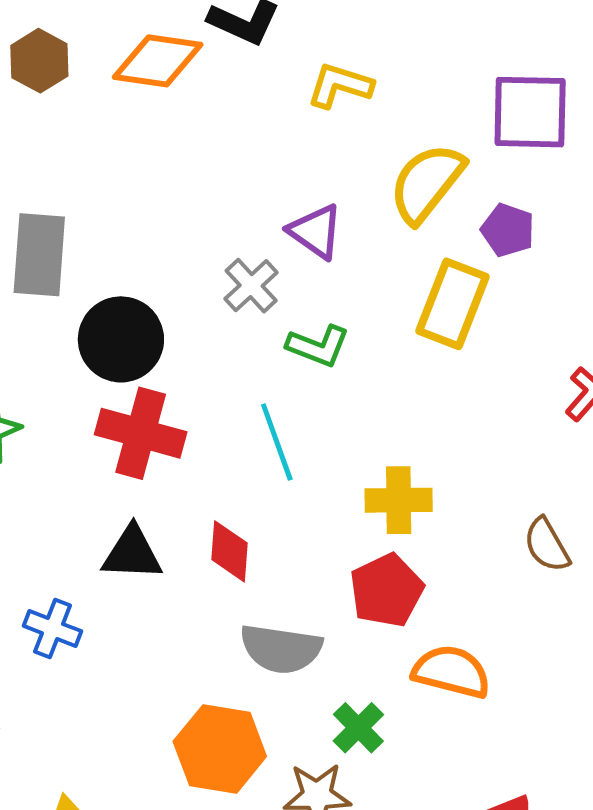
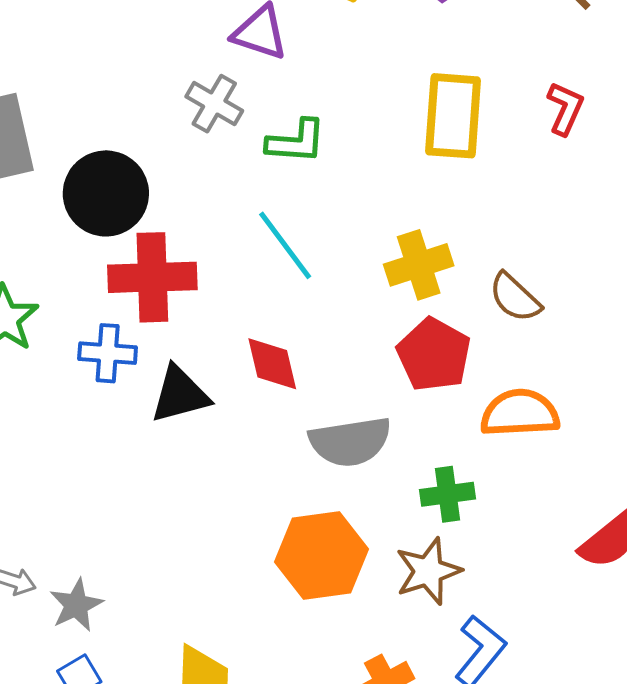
yellow rectangle: (453, 304) -> (453, 116), moved
brown semicircle: (547, 545) -> (515, 297), moved
blue cross: (52, 629) -> (108, 353), moved
green cross: (358, 728) -> (448, 494), turned -36

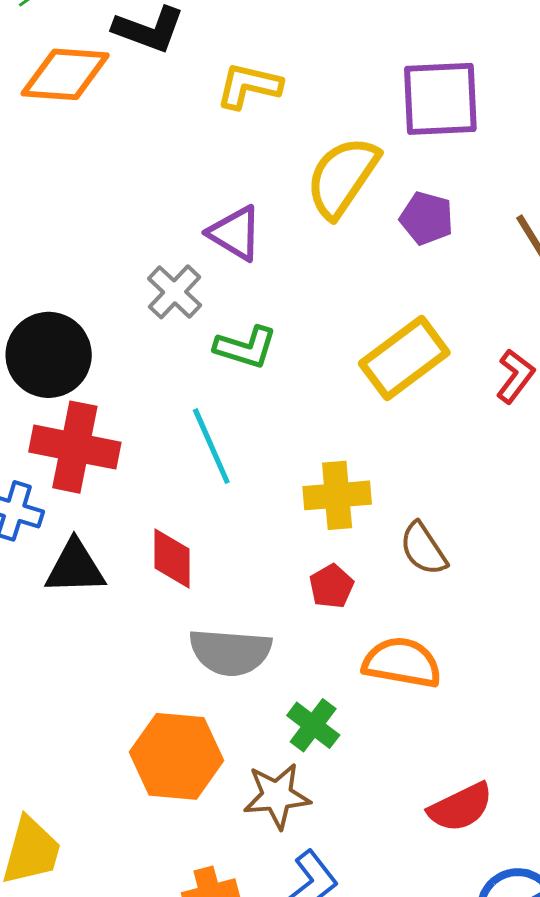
yellow rectangle: (453, 116) -> (404, 358), turned 36
red pentagon: (434, 355) -> (331, 586), size x0.6
green cross: (448, 494) -> (313, 725), turned 32

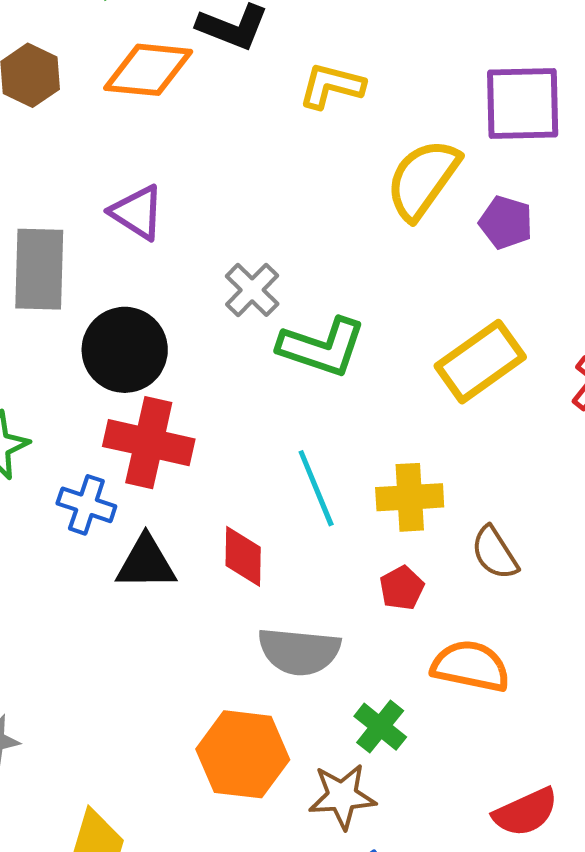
purple triangle: (235, 233) -> (137, 212), moved
green L-shape: (246, 347) -> (322, 347), size x1.4
cyan line: (211, 446) -> (316, 488), moved

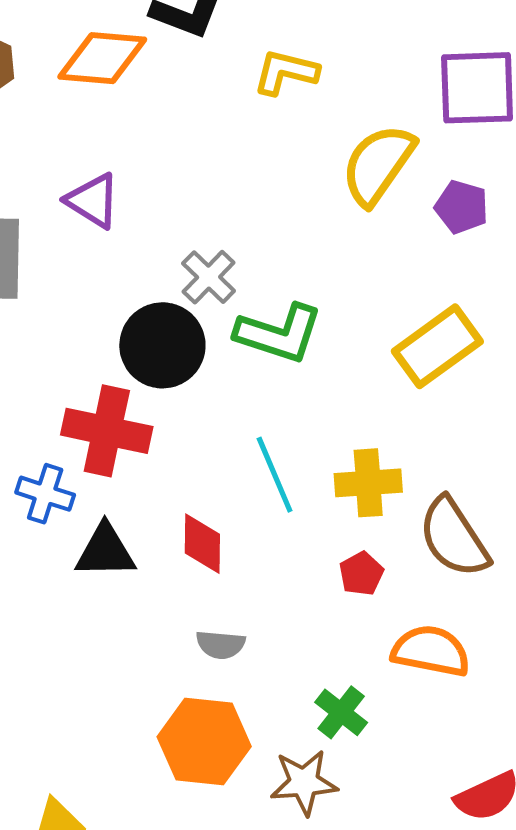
black circle: (125, 350) -> (162, 345), moved
brown semicircle: (495, 553) -> (454, 538), size x1.5
gray semicircle: (299, 651) -> (221, 645), moved, size x0.6

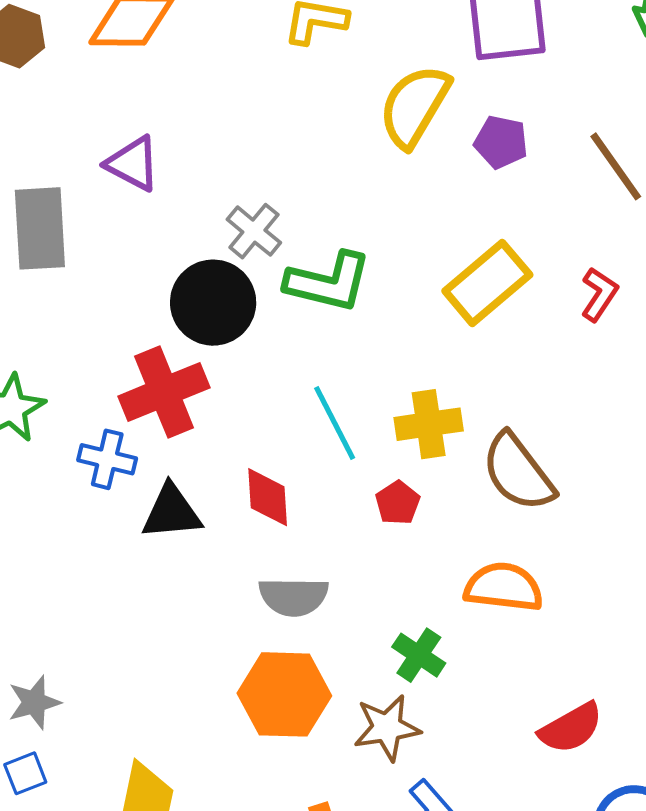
red cross: (107, 431) -> (164, 392), turned -30
red pentagon: (361, 574) -> (398, 503), moved
gray semicircle: (221, 645) -> (293, 597), size x1.4

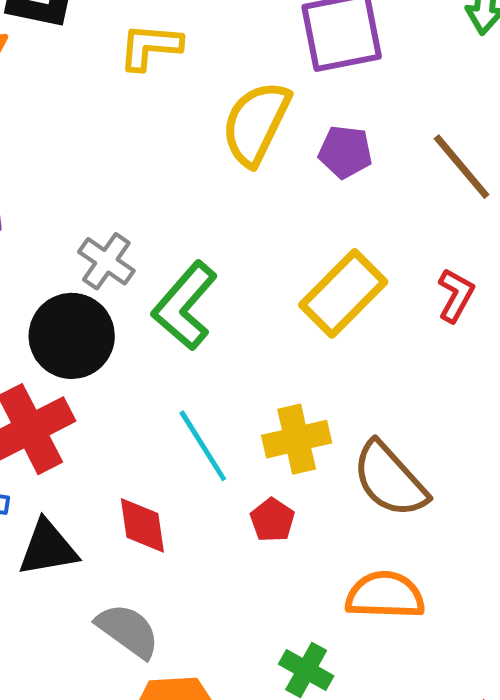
green L-shape: (328, 282) -> (185, 306), turned 122
gray semicircle: (293, 597) -> (128, 631), moved, turned -140

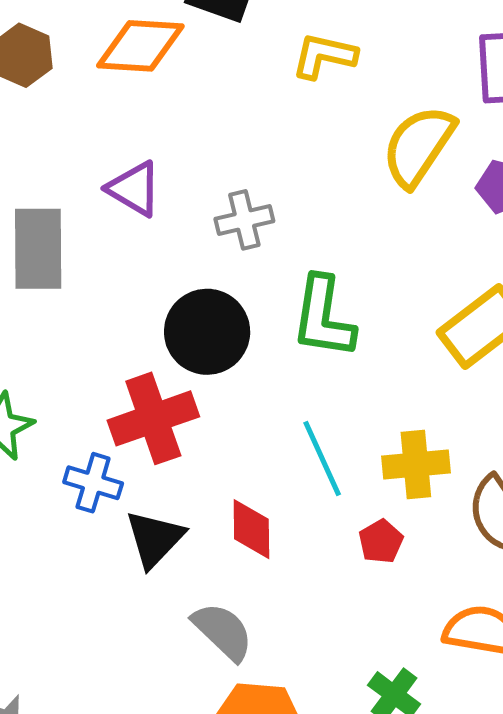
gray cross: (106, 261) -> (244, 220), moved, turned 34
green L-shape: (185, 306) -> (323, 317), turned -40
black triangle: (48, 548) -> (155, 539), turned -44

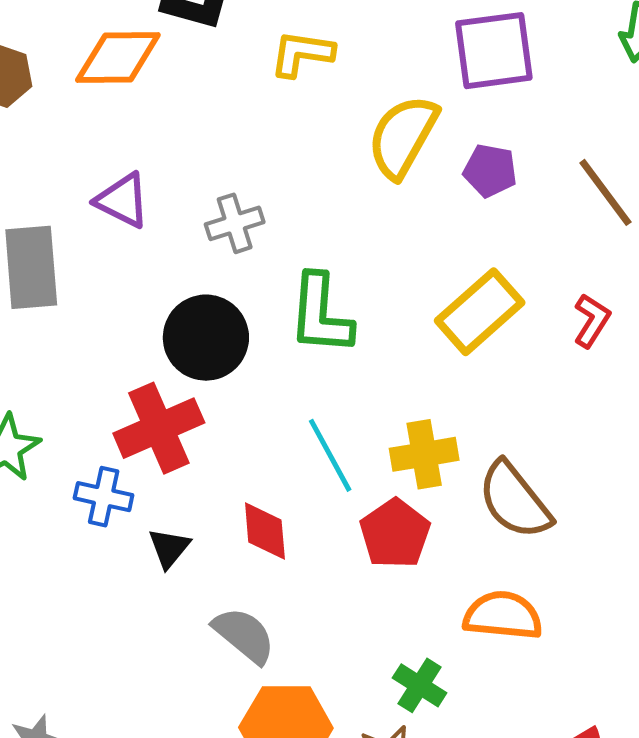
black triangle: (155, 539) -> (169, 548), size x0.7
red pentagon: (381, 541) -> (395, 534), size x1.6

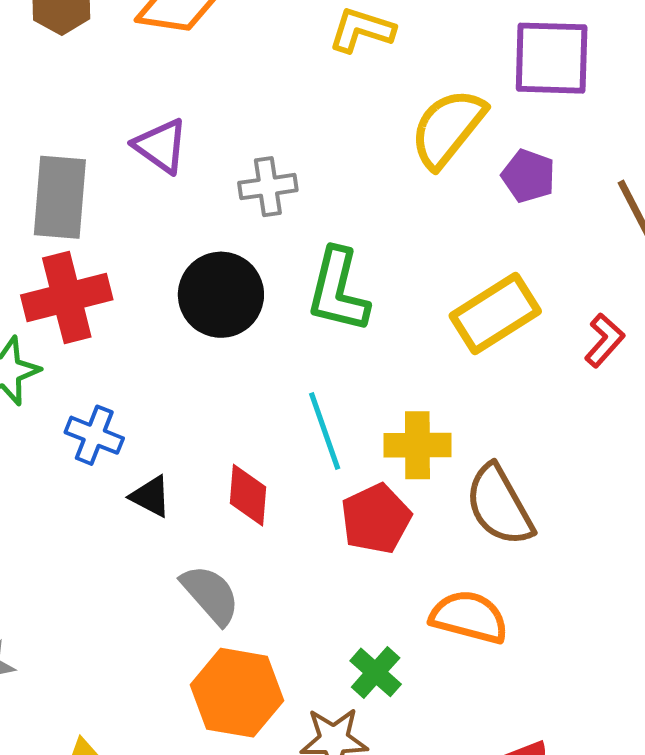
red cross: (159, 428) -> (67, 297), moved
black triangle: (169, 548) -> (151, 496), turned -51

